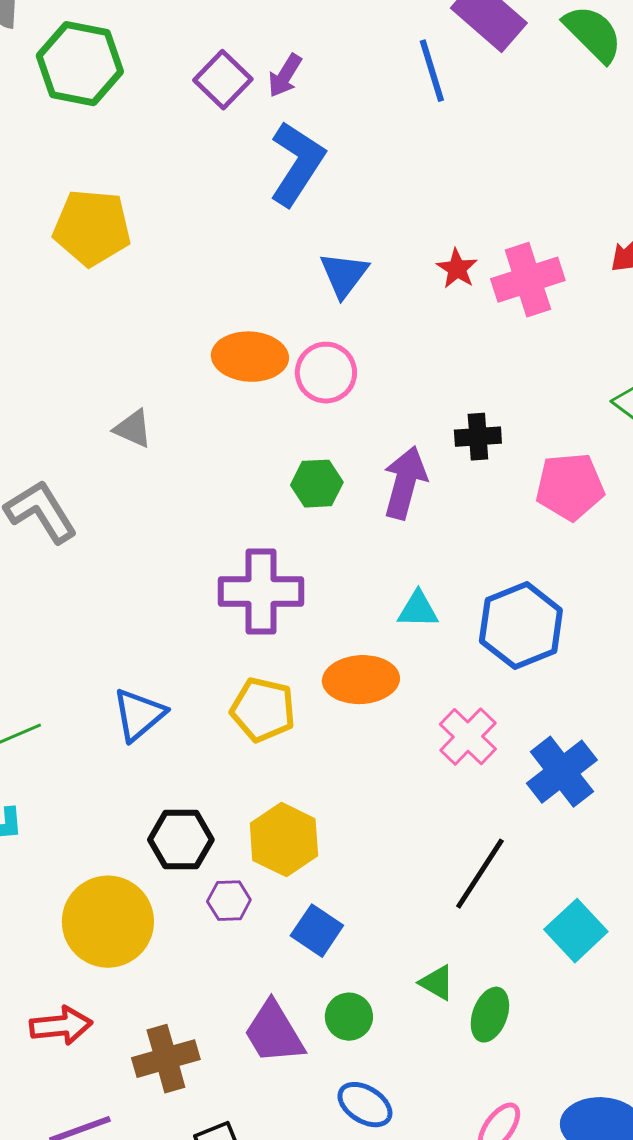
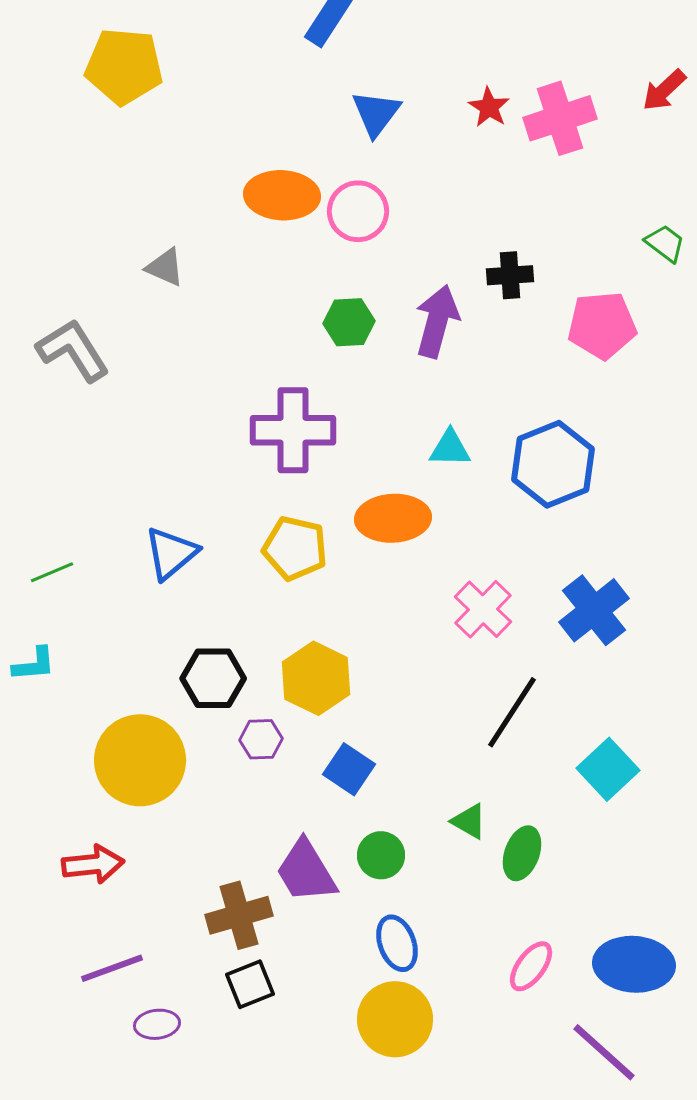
pink cross: (468, 737) -> (483, 609), moved
brown cross: (166, 1059) -> (239, 915), moved
blue ellipse: (365, 1105) -> (397, 943), turned 38

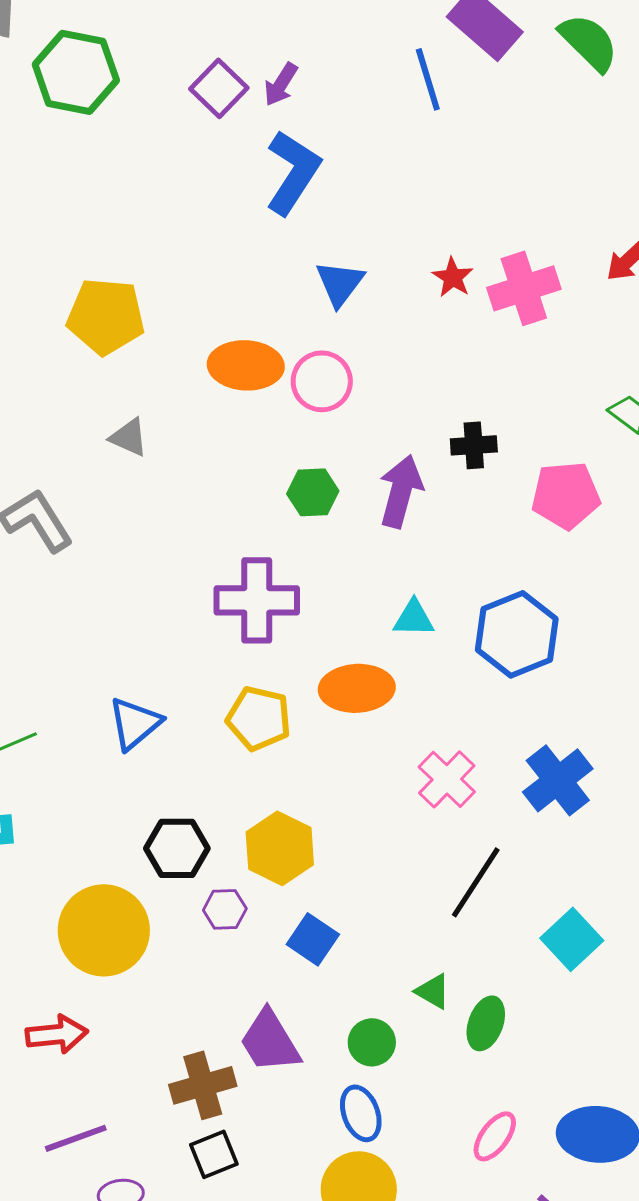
yellow pentagon: (124, 66) -> (106, 316), moved
green circle: (381, 855) -> (372, 1042), moved

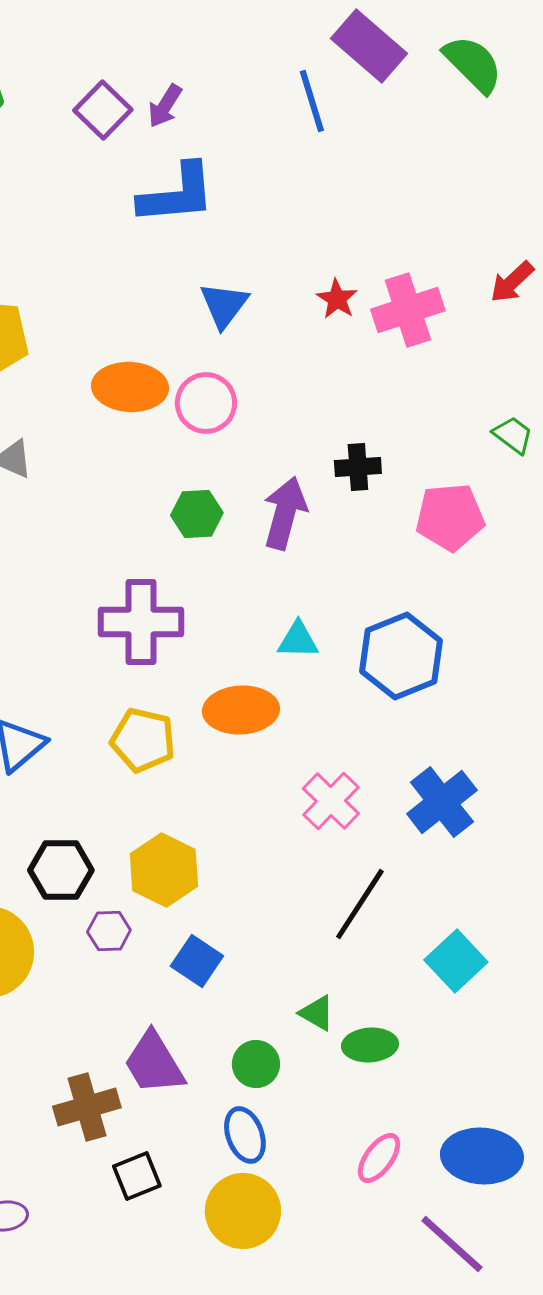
blue L-shape: (293, 172) -> (177, 194), turned 52
green ellipse: (486, 1023) -> (370, 1045), turned 66
black square: (214, 1154) -> (137, 1176), moved

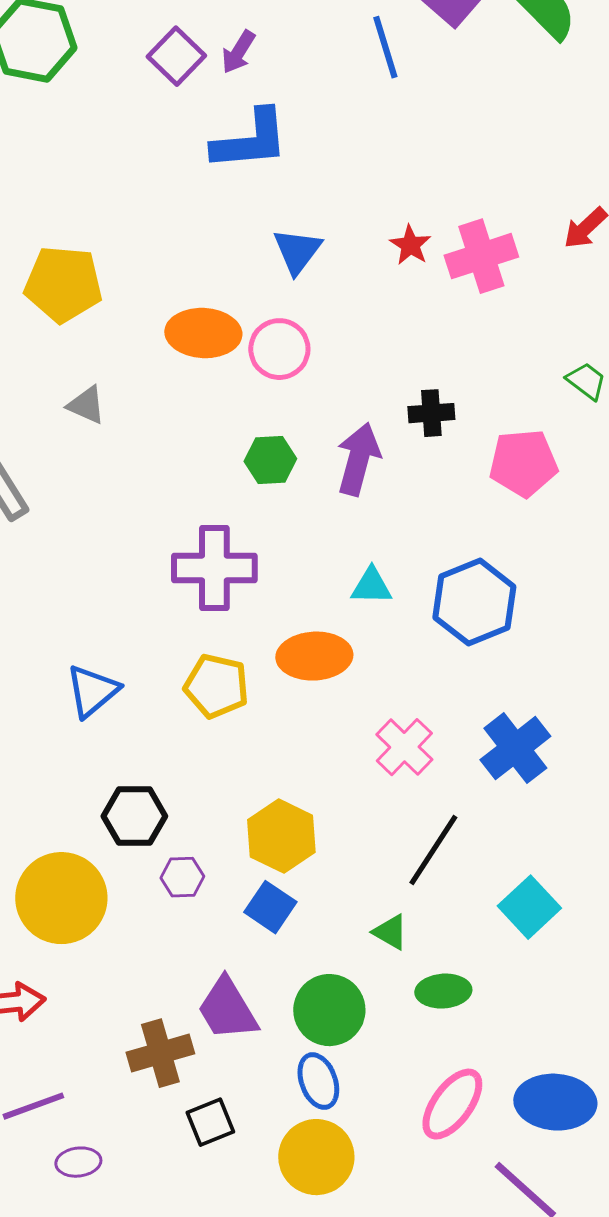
yellow hexagon: (164, 870) -> (281, 836), moved
green triangle: (317, 1013) -> (390, 932), moved
green circle: (256, 1064) -> (329, 1010), size x1.5
pink ellipse: (379, 1158) -> (452, 1104), size x1.4

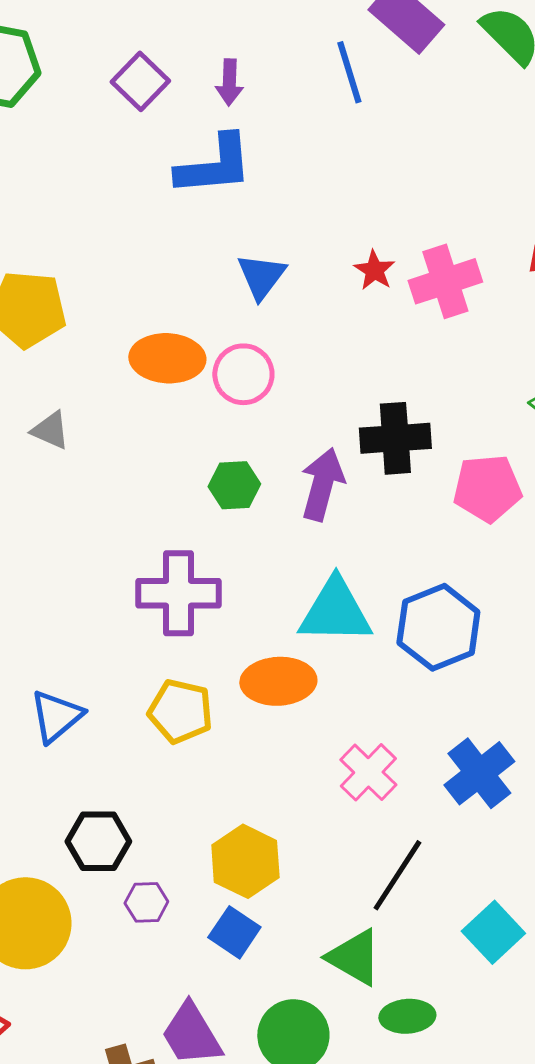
purple arrow: (238, 52) -> (229, 82), moved, turned -30
black cross: (431, 413) -> (395, 438), size x1.5
cyan triangle: (371, 586) -> (335, 611), size x1.8
green triangle: (390, 932) -> (354, 957), size x1.6

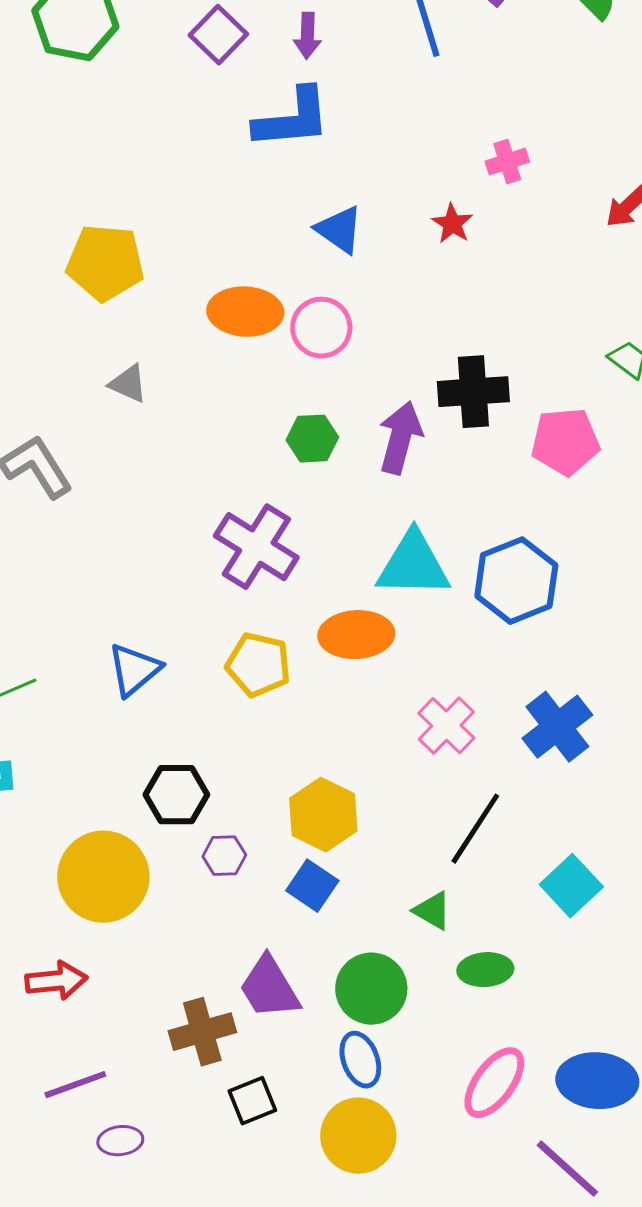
blue triangle: (261, 276) -> (339, 230), turned -32
pink cross: (445, 281) -> (507, 162), moved, size x0.6
purple cross: (178, 593) -> (256, 547), turned 32
green triangle: (354, 957) -> (432, 911), size x0.7

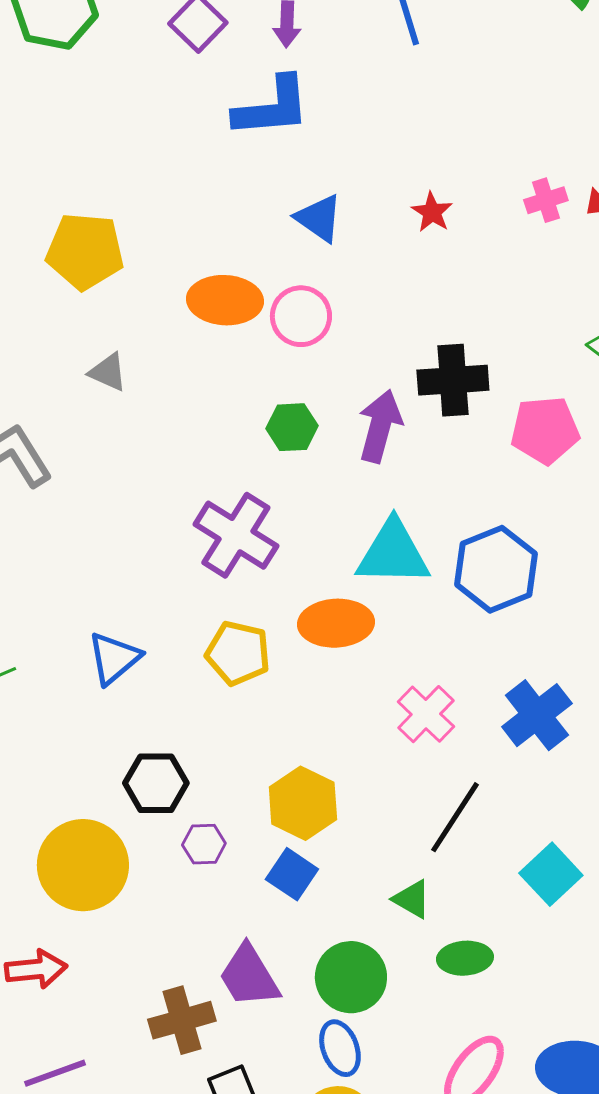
pink cross: (507, 162) -> (546, 200), moved

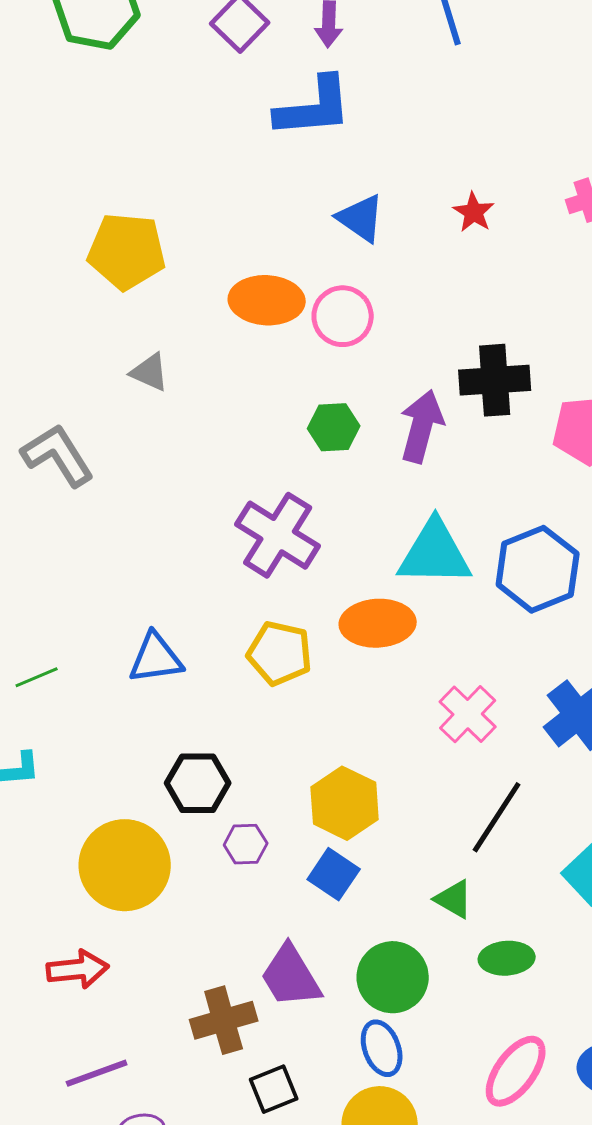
blue triangle: (114, 658) -> (156, 658), turned 32

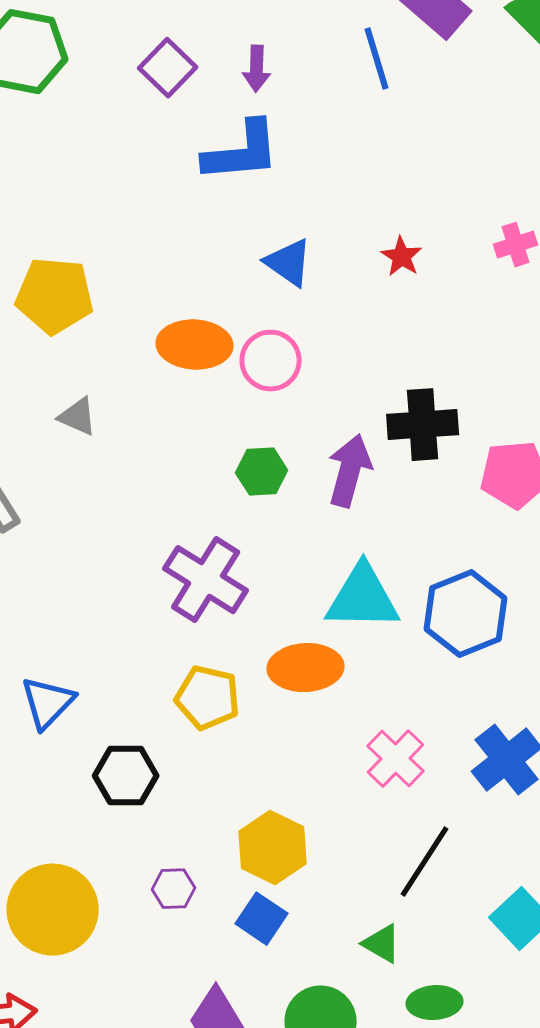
blue triangle: (156, 658) -> (48, 703), moved, turned -38
black hexagon: (198, 783) -> (126, 776), moved

